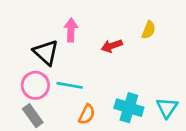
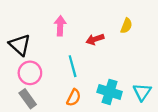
black triangle: (46, 52) -> (20, 45), moved
cyan line: (70, 85) -> (73, 66), moved, turned 65

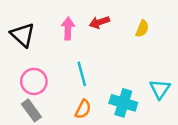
red arrow: (95, 39) -> (99, 22), moved
black triangle: (20, 45) -> (23, 35), moved
cyan triangle: (142, 92) -> (160, 89), moved

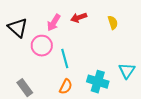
pink arrow: (68, 29) -> (54, 23), turned -150
yellow semicircle: (142, 29) -> (113, 23), turned -40
pink circle: (34, 81) -> (42, 46), moved

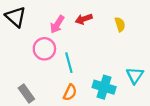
black triangle: (18, 28) -> (16, 17), moved

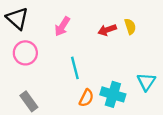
red arrow: (84, 19) -> (107, 30), moved
pink circle: (44, 49) -> (25, 53), moved
orange semicircle: (70, 92) -> (86, 98), moved

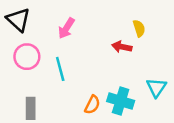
red arrow: (107, 30) -> (122, 47), moved, turned 30
cyan line: (75, 68) -> (60, 69), moved
gray rectangle: (29, 101) -> (31, 108), turned 36

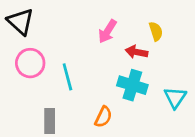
pink arrow: (66, 28) -> (108, 31), moved
cyan cross: (121, 101) -> (132, 85), moved
gray rectangle: (31, 108) -> (50, 121), moved

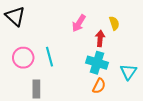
red arrow: (136, 52) -> (100, 38), turned 84
pink circle: (30, 63) -> (23, 58), moved
orange semicircle: (103, 117) -> (99, 86), moved

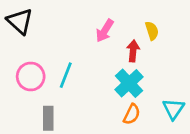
cyan line: (50, 57) -> (66, 75), turned 36
cyan cross: (97, 63) -> (129, 83), turned 30
cyan triangle: (128, 72) -> (173, 109), moved

